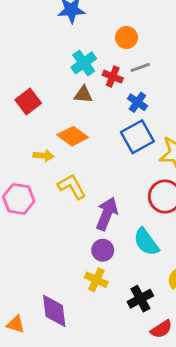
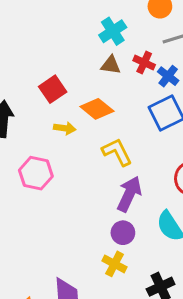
red cross: (113, 77) -> (144, 63), moved
red square: (28, 101) -> (53, 89), moved
yellow L-shape: (72, 187) -> (117, 152), moved

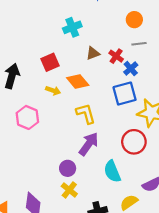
cyan cross: (113, 31) -> (72, 27), moved
brown triangle: (111, 65) -> (93, 53), turned -40
purple circle: (123, 233) -> (68, 168), moved

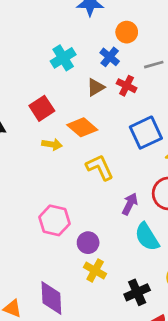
orange circle: (134, 20) -> (127, 32), moved
blue cross: (131, 69) -> (110, 57), moved
pink hexagon: (27, 117) -> (54, 220), moved
purple arrow: (89, 144) -> (130, 204), moved, size x0.7

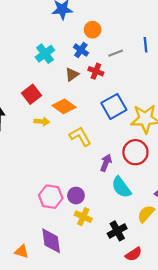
pink hexagon: (54, 220) -> (51, 197), moved

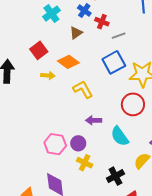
gray line: (116, 53) -> (119, 36), moved
red cross: (96, 71) -> (102, 22), moved
purple arrow: (106, 163) -> (94, 120), moved, turned -112

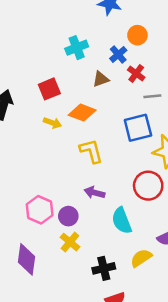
orange diamond: (68, 62) -> (82, 113), turned -30

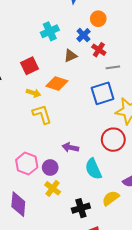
yellow L-shape: (91, 151) -> (42, 114), moved

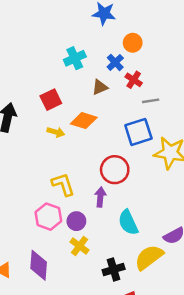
yellow L-shape: (42, 114) -> (63, 184), moved
red circle: (113, 140) -> (115, 170), moved
purple arrow: (70, 147) -> (100, 197), turned 84
yellow semicircle: (111, 198) -> (149, 257), size x1.4

